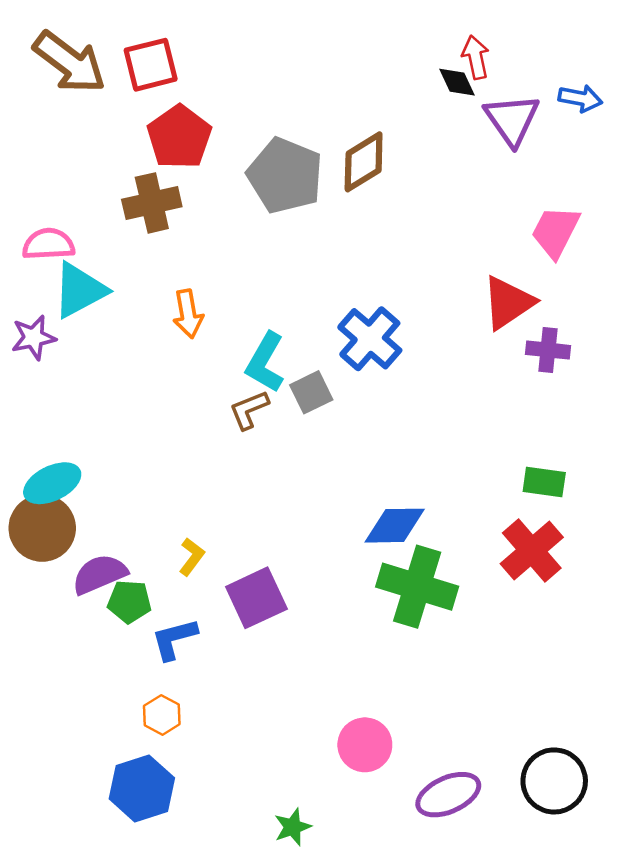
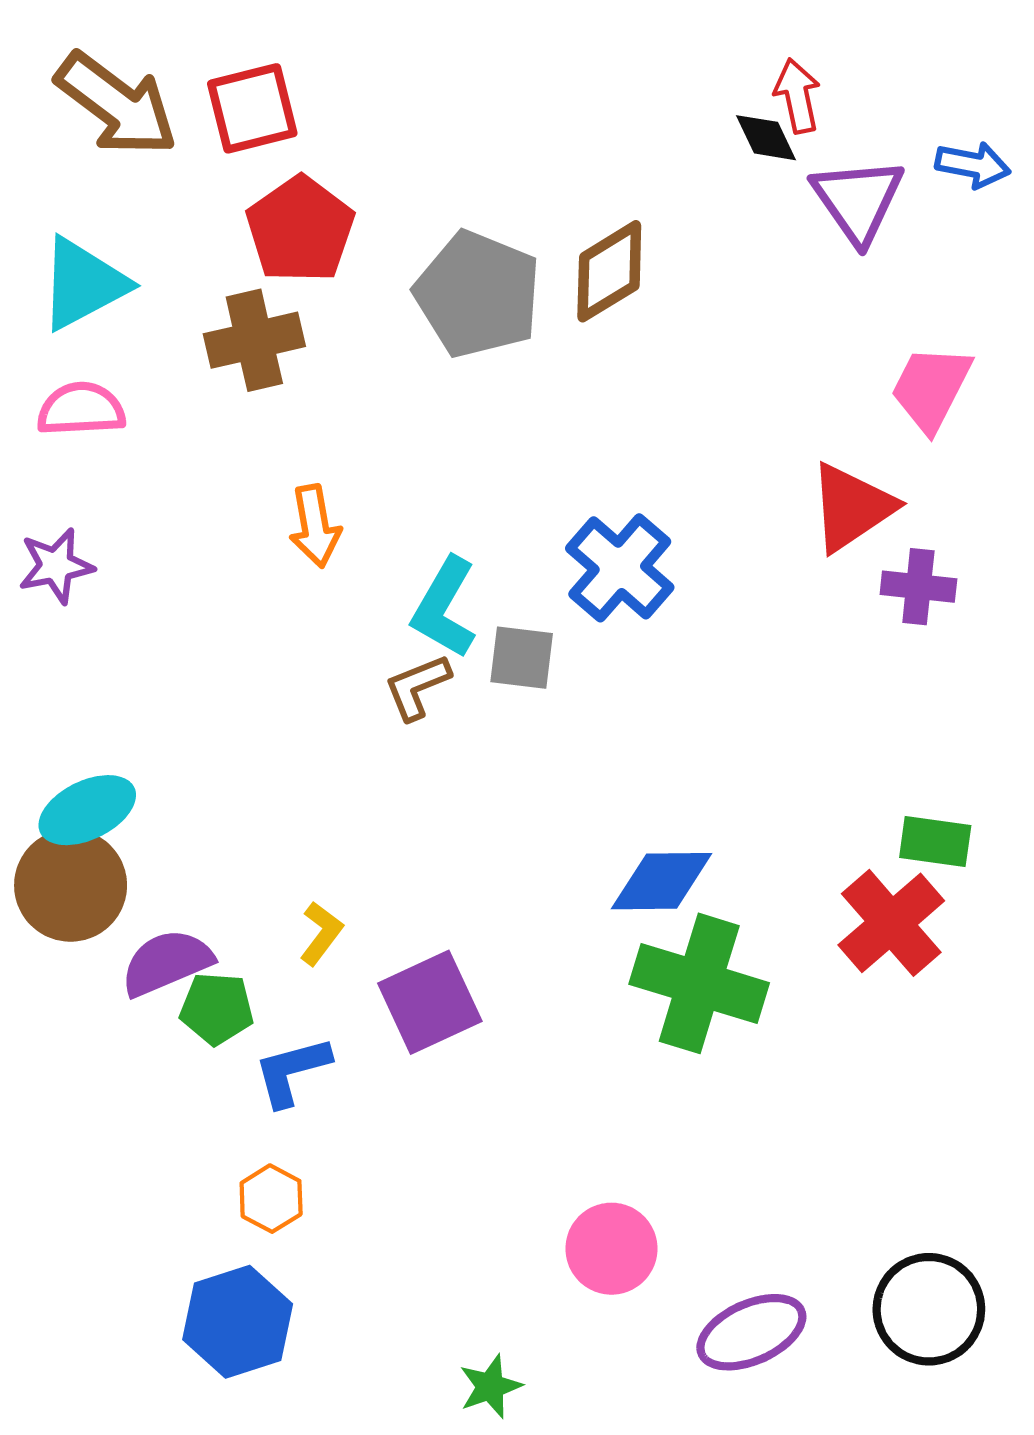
cyan triangle: (80, 290) -> (83, 284), moved
gray square: (311, 392) -> (522, 658), turned 33
green rectangle: (544, 482) -> (935, 841), moved

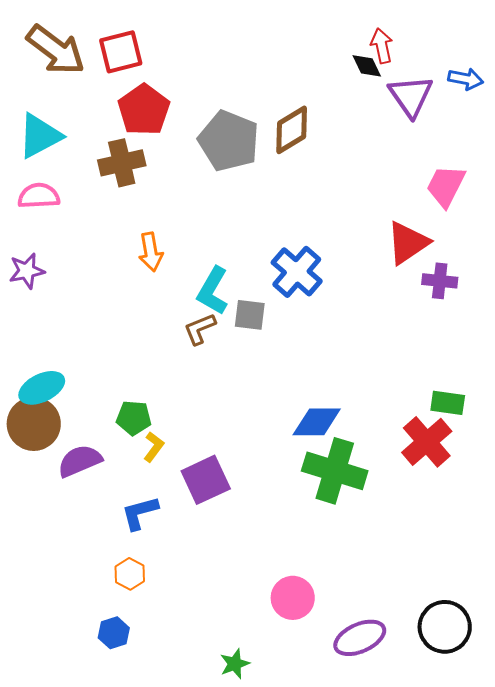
green pentagon: (217, 1009) -> (134, 418), moved
blue hexagon: (238, 1322) -> (114, 633), size x0.6

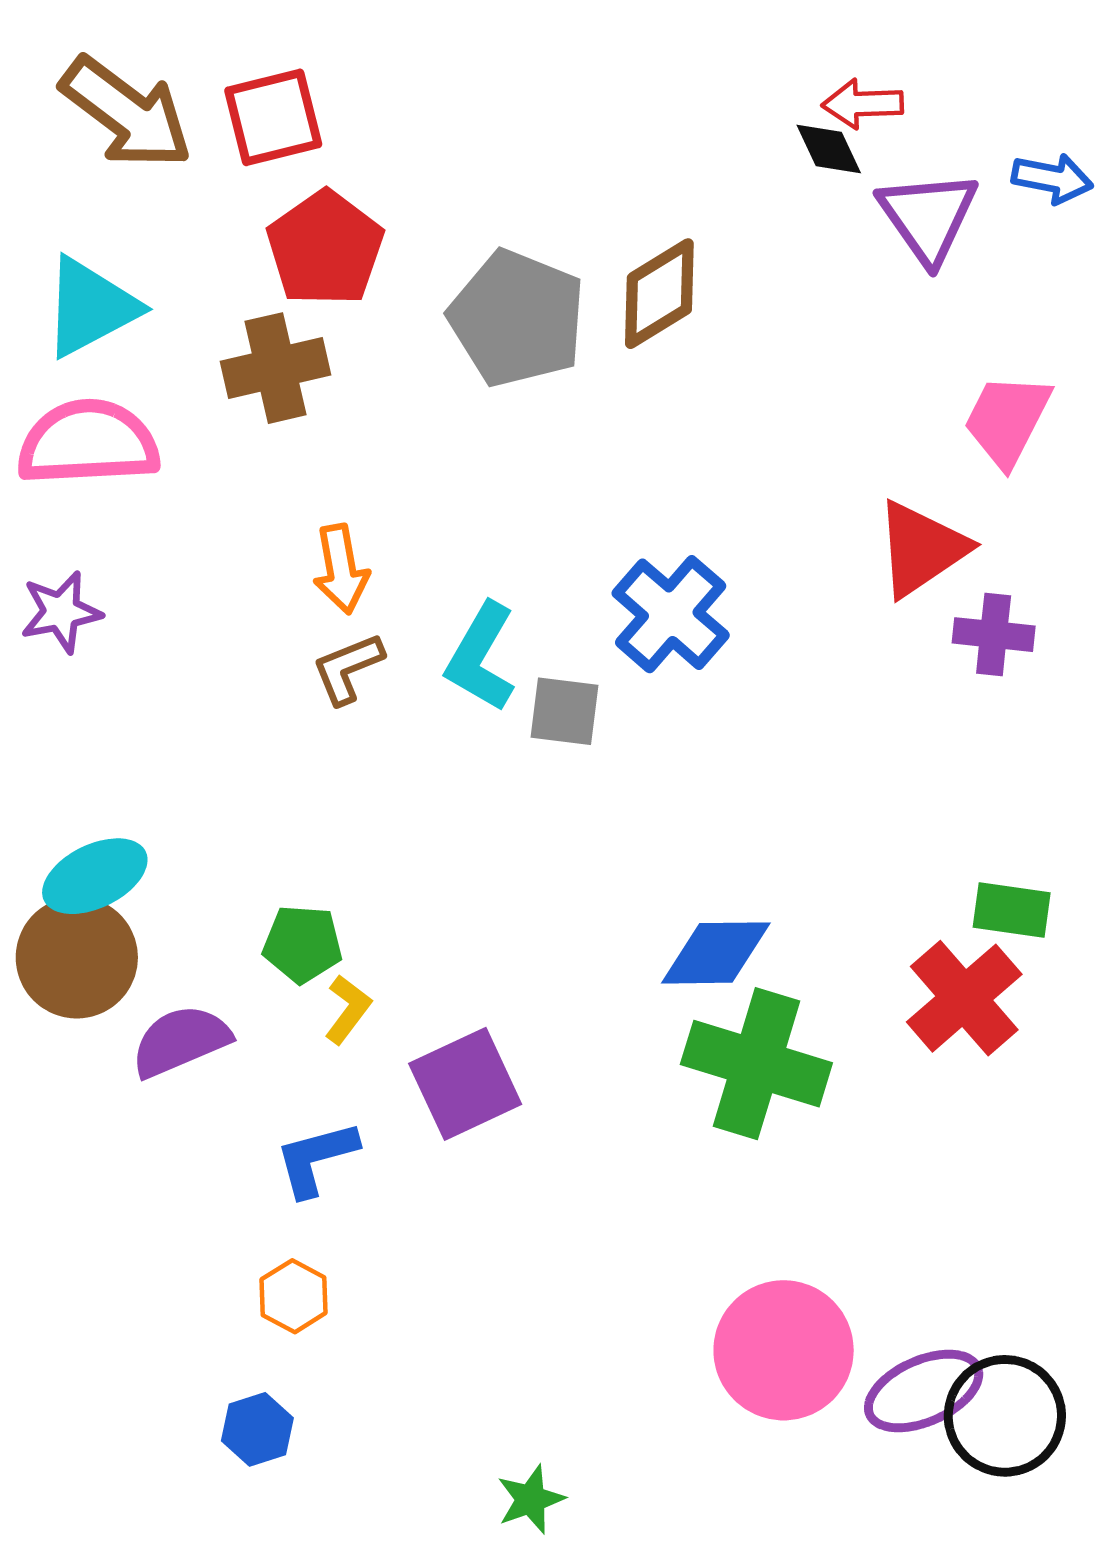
red arrow: (382, 46) -> (863, 104), turned -80
pink semicircle: (39, 196) -> (88, 443), size x1.5
brown L-shape: (200, 329) -> (348, 668), moved
pink circle: (293, 598) -> (784, 1350), moved, size x1.4
purple ellipse: (360, 638) -> (924, 1391), moved

